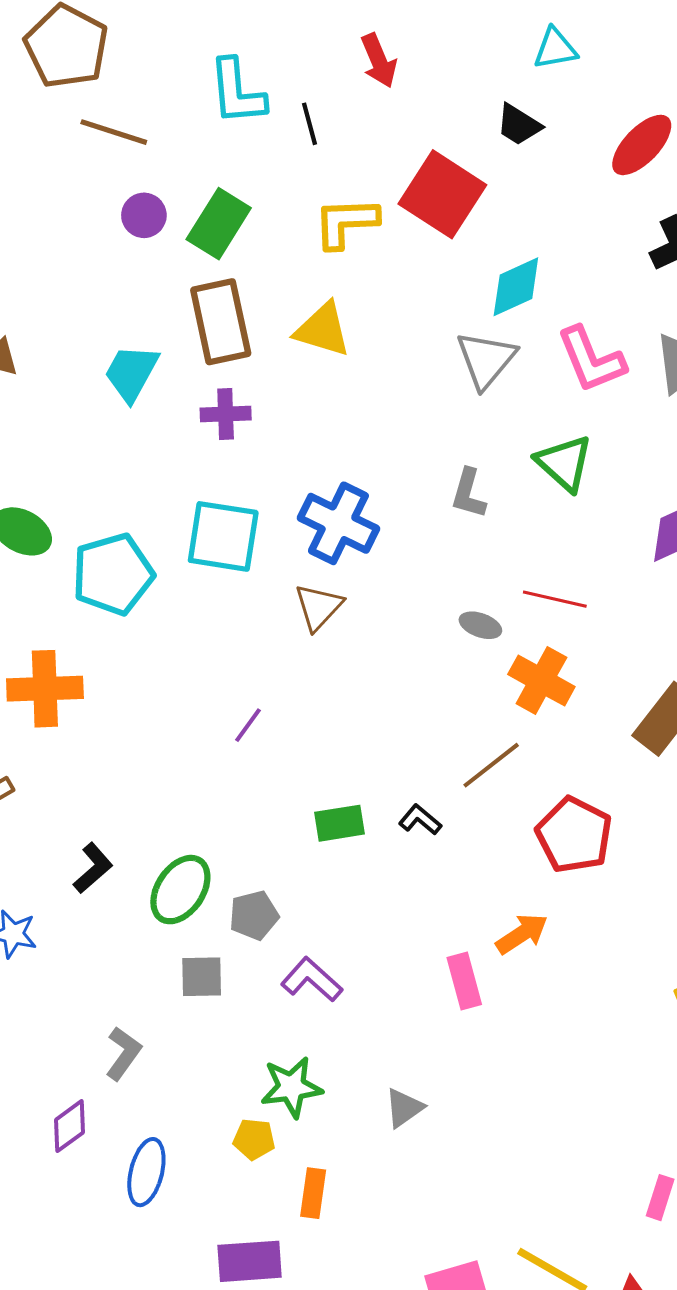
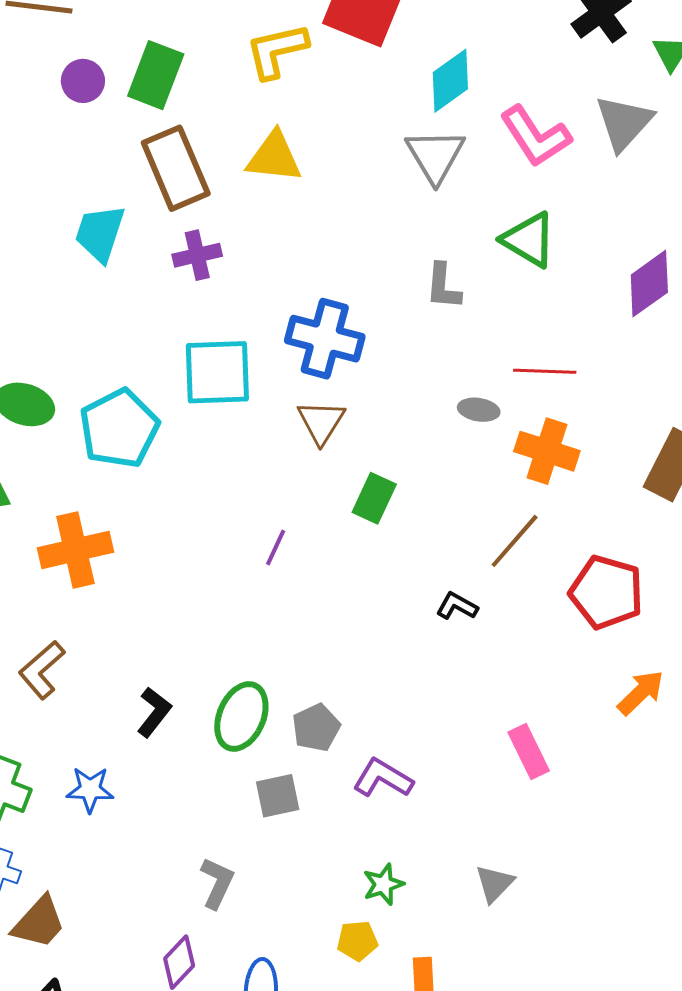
green rectangle: (340, 823) -> (374, 498), moved, turned -45
orange arrow: (522, 934) -> (641, 693), moved
green star: (291, 1087) -> (383, 884), size x0.7

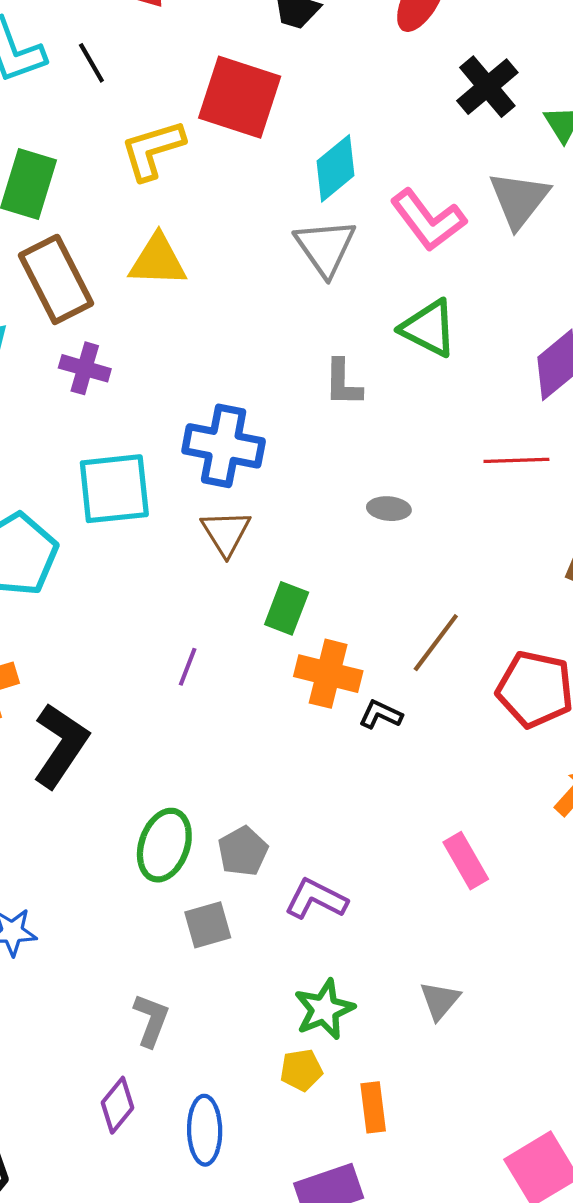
purple cross: (197, 255) -> (85, 368), turned 33
red line: (545, 371) -> (516, 460), moved
orange cross: (547, 451) -> (328, 674), moved
black L-shape: (154, 712) -> (61, 745), moved, size x1.6
green star: (383, 884) -> (324, 1009), size x1.4

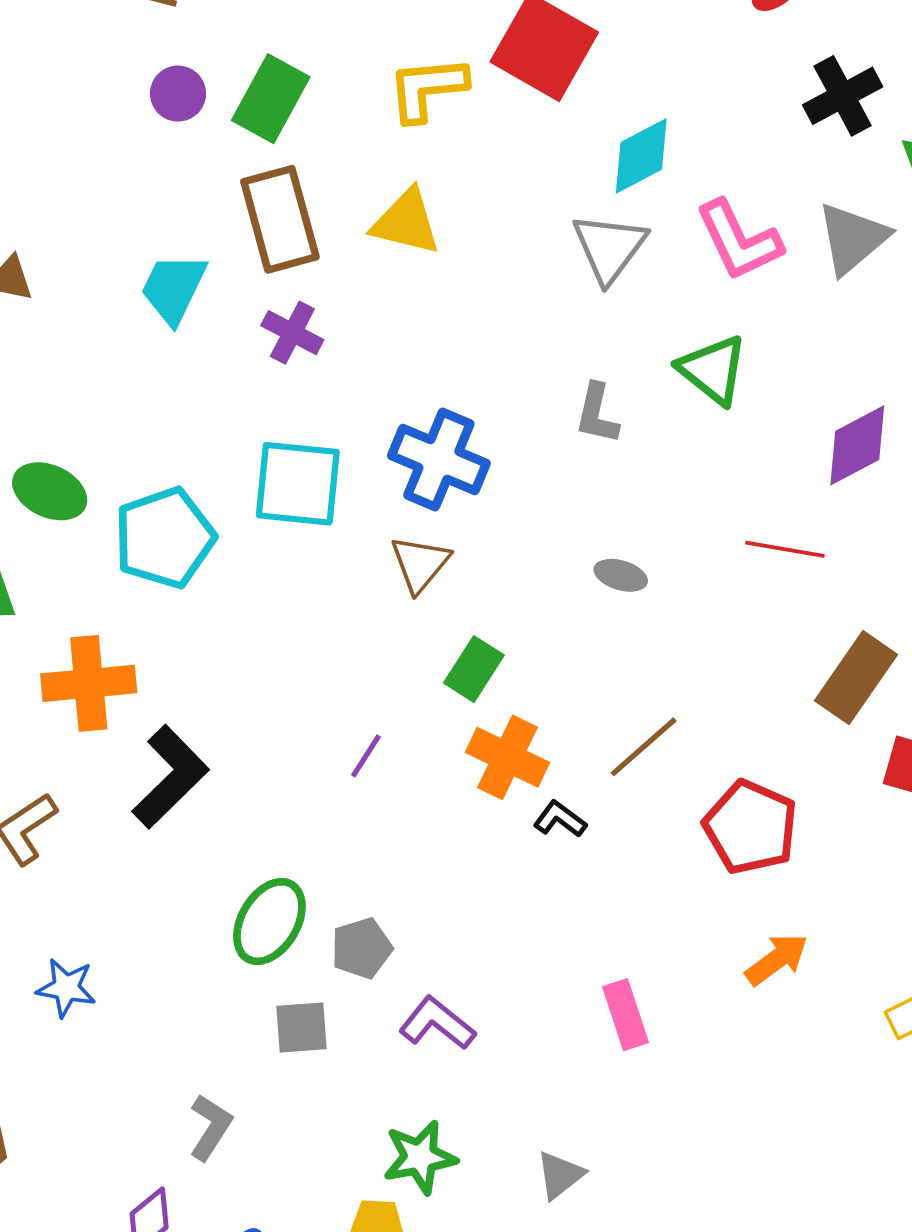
purple line: (188, 667) -> (366, 756), moved

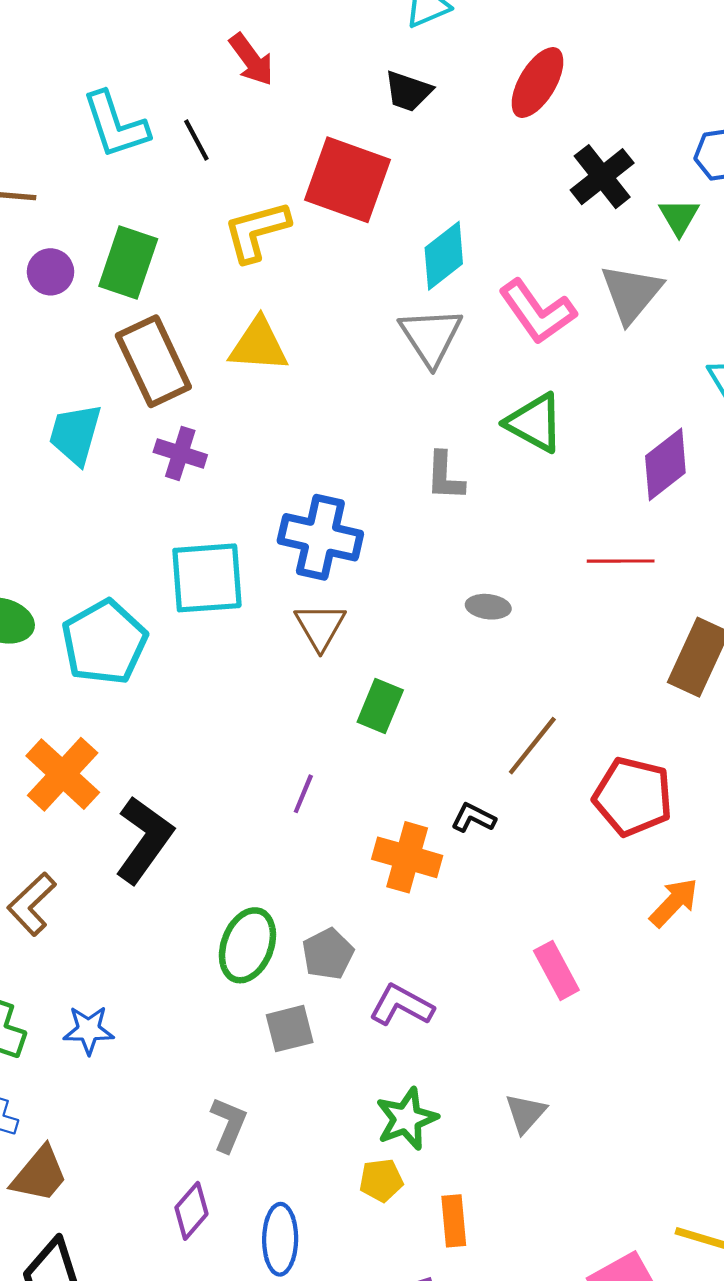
orange cross: (89, 683) -> (63, 774), turned -32
orange cross: (508, 757) -> (407, 857), moved

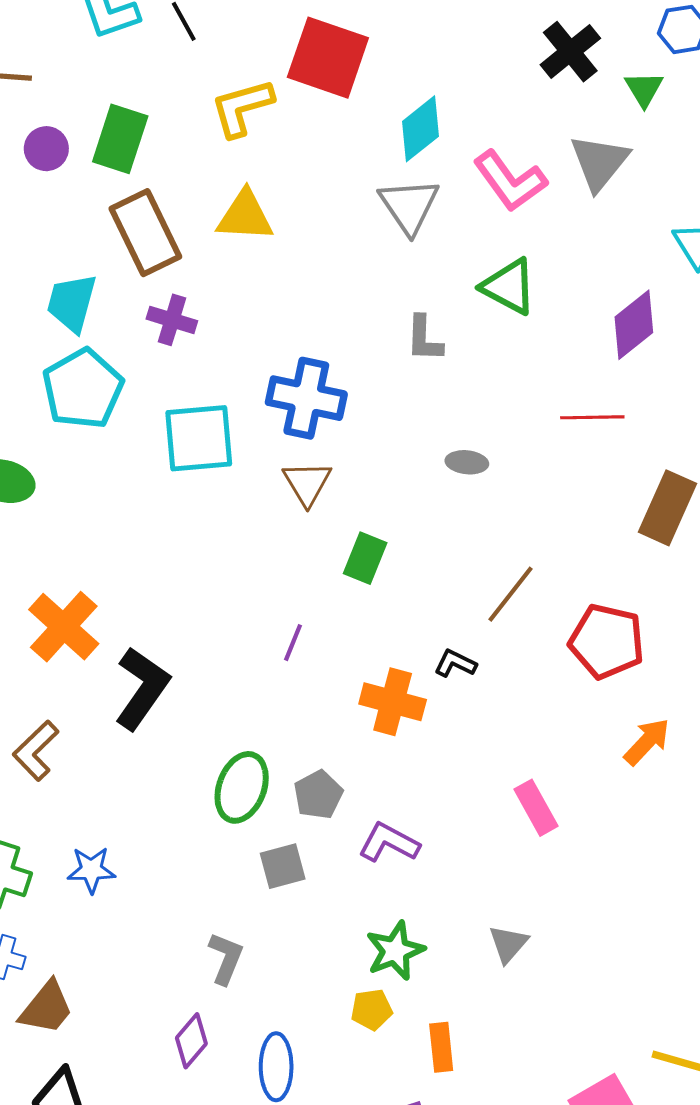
cyan pentagon: (104, 642) -> (83, 389), moved

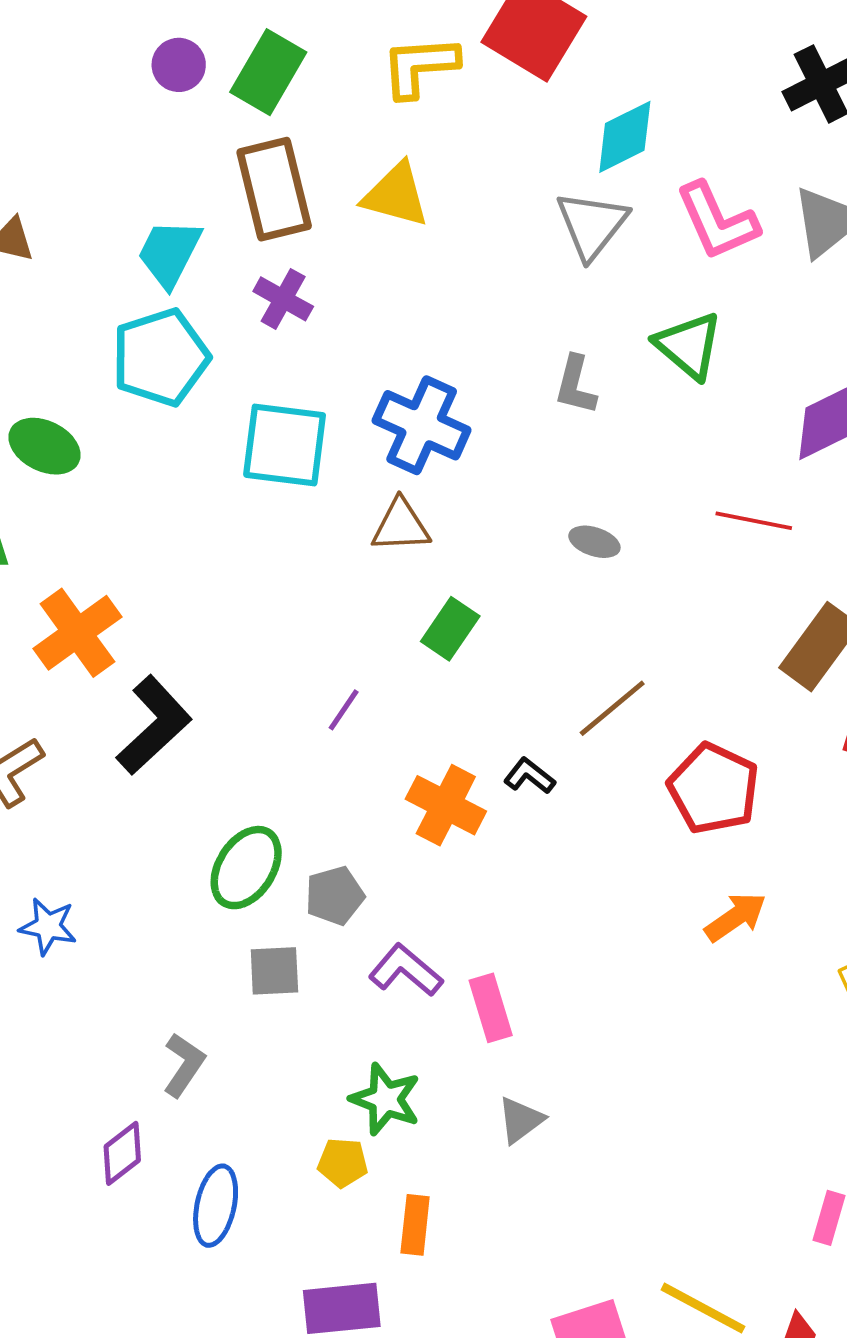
brown triangle: (307, 483) -> (401, 526), turned 46
pink rectangle: (536, 808) -> (491, 1008), moved
green star: (395, 951) -> (385, 1099), turned 30

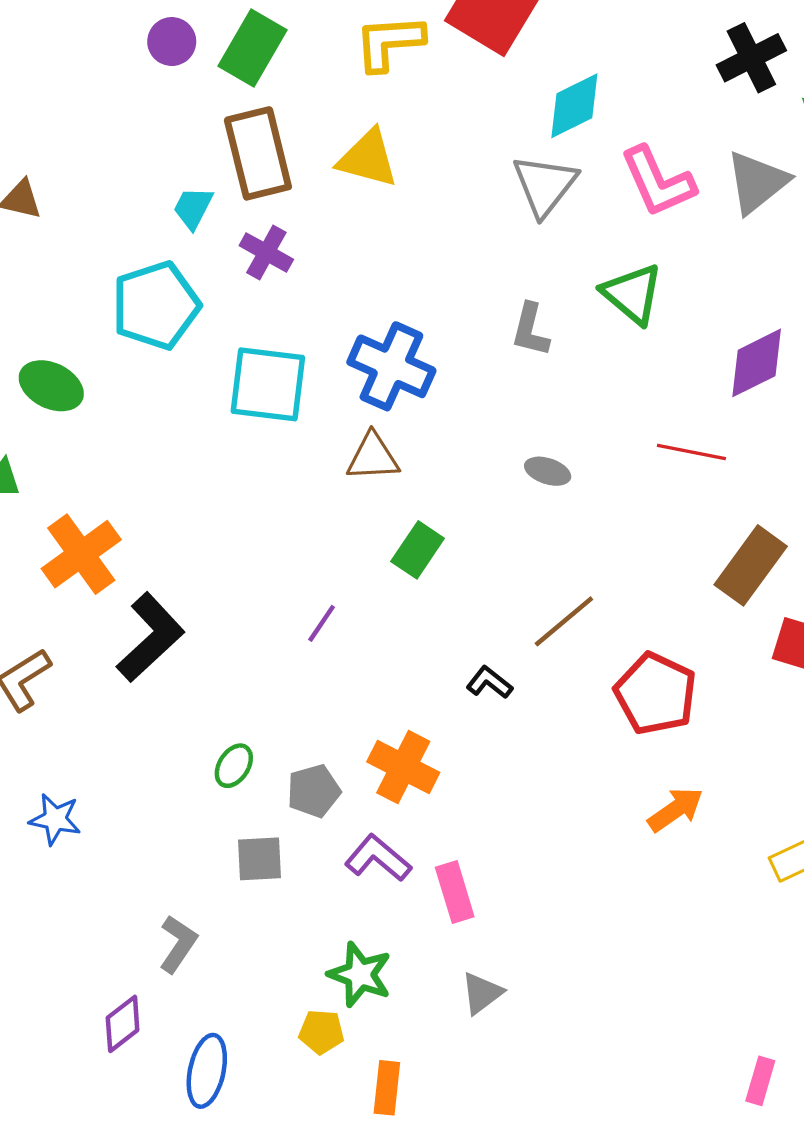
cyan trapezoid: (169, 253) -> (193, 208), moved, size x0.7
orange cross: (446, 805) -> (403, 767), moved
green ellipse: (246, 868) -> (234, 766), size x0.6

